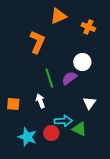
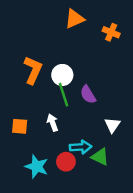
orange L-shape: (37, 42) -> (33, 70), moved
white circle: (82, 62) -> (62, 75), moved
purple semicircle: (69, 78) -> (88, 95), turned -84

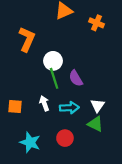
orange L-shape: (33, 70) -> (27, 39), moved
cyan arrow: (81, 147) -> (69, 108), moved
green triangle: (100, 157) -> (95, 124), moved
red circle: (66, 162) -> (65, 138), moved

